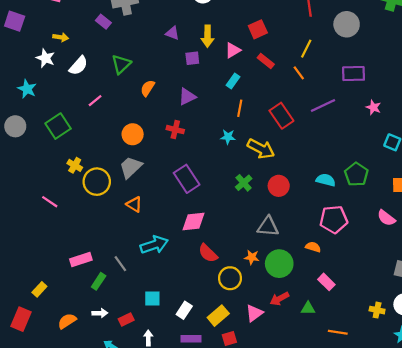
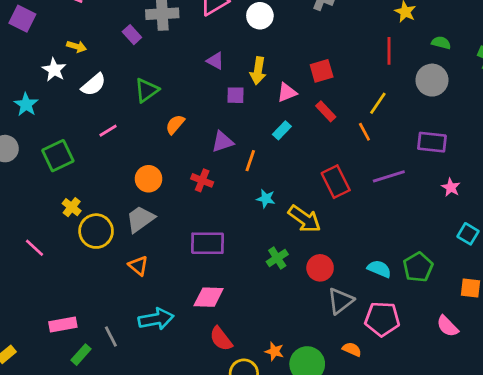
orange line: (240, 108) -> (250, 161), moved
purple rectangle: (187, 179) -> (207, 243), turned -64
gray triangle: (268, 226) -> (340, 301), moved, turned -50

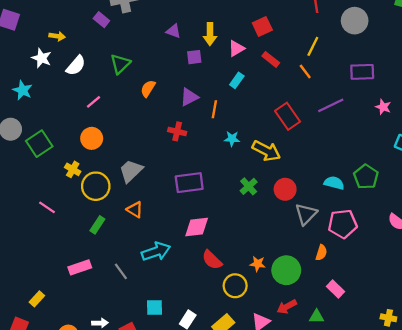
green square: (58, 156) -> (39, 144), moved
orange circle: (149, 179) -> (92, 138), moved
orange semicircle: (352, 349) -> (321, 253), turned 91
green rectangle: (81, 355) -> (97, 225), moved

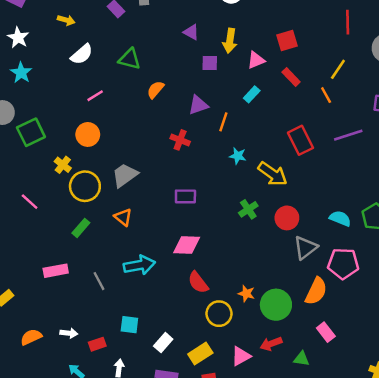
white star: (41, 58) -> (18, 38), moved
green triangle: (120, 64) -> (130, 59), turned 50
purple rectangle: (189, 183) -> (185, 196), size x0.7
orange semicircle: (321, 253) -> (316, 291), size x1.6

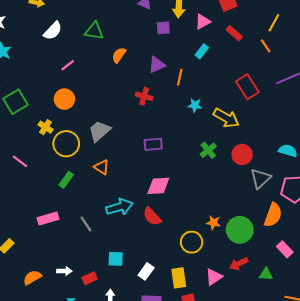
red semicircle: (198, 282) -> (152, 216), moved
yellow rectangle: (200, 353) -> (179, 278), turned -60

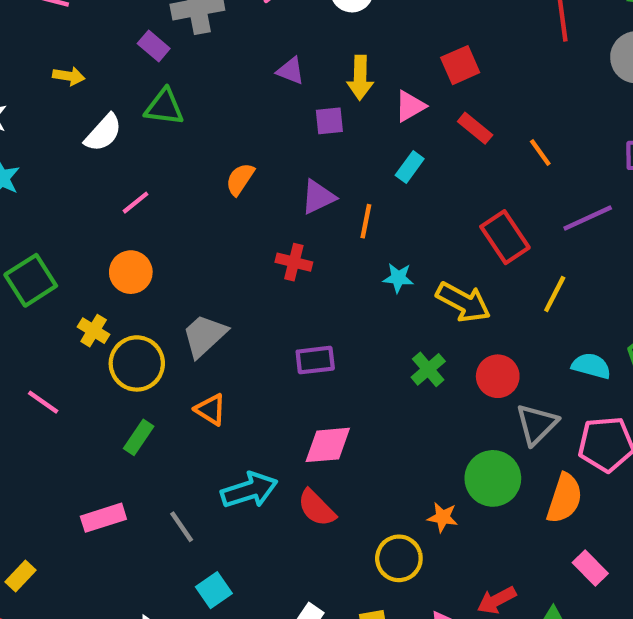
yellow line: (274, 23) -> (555, 294), moved
green triangle: (94, 31) -> (164, 107), moved
green circle: (240, 230) -> (493, 478), moved
cyan square: (116, 259) -> (214, 590), moved, turned -35

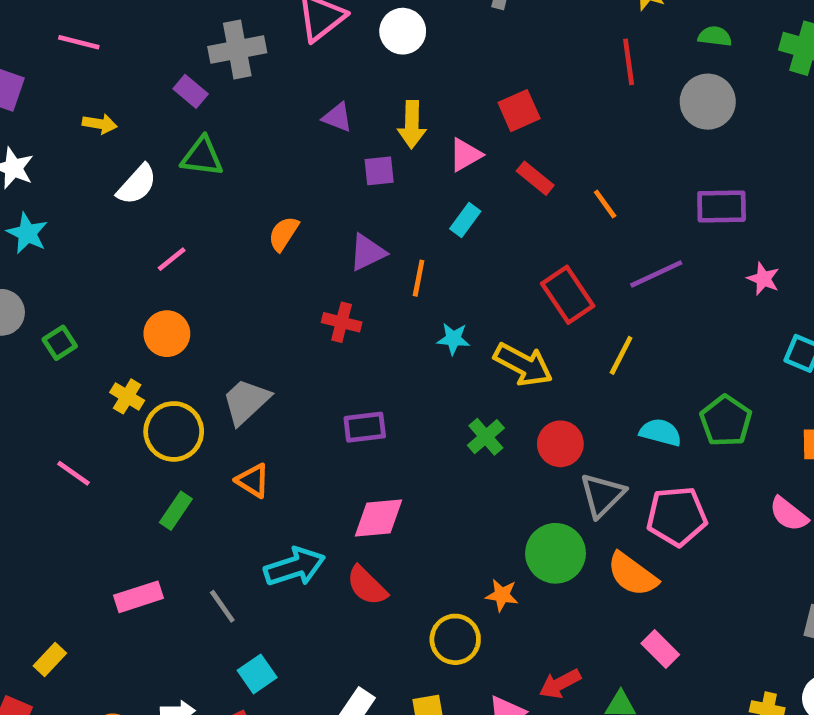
green square: (31, 280) -> (60, 343), size x0.6
orange semicircle: (564, 498) -> (632, 574), turned 108

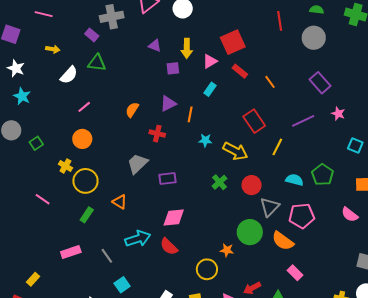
red square: (519, 111) -> (233, 42), size x1.4
purple rectangle: (722, 206) -> (320, 83), turned 50
orange semicircle: (284, 234) -> (132, 110), moved
purple line: (656, 274) -> (303, 121), moved
gray trapezoid: (246, 401) -> (137, 164), moved

